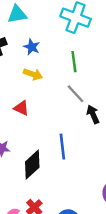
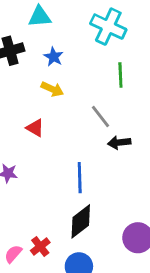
green line: (74, 62) -> (120, 75), moved
black arrow: (93, 114) -> (119, 143), turned -78
black diamond: (32, 165) -> (81, 221), moved

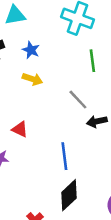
red triangle: (35, 128) -> (20, 129), moved

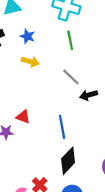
green line: (92, 61) -> (70, 40), moved
red triangle: (20, 129) -> (23, 117), moved

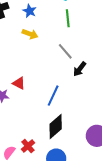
black arrow: (89, 95) -> (80, 69), turned -42
blue line: (62, 127) -> (53, 96), turned 30

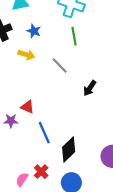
yellow arrow: (30, 34) -> (26, 55), moved
gray line: (65, 51) -> (60, 66), moved
blue line: (53, 96) -> (44, 133), moved, turned -45

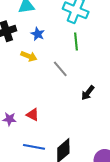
red triangle: (27, 107) -> (33, 115), moved
blue line: (44, 133) -> (34, 147), moved, turned -60

